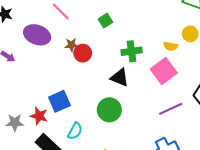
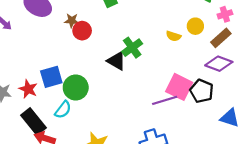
green cross: (132, 51) -> (132, 48), moved, turned -36
pink square: (164, 71) -> (179, 87), moved, turned -35
green circle: (109, 110) -> (76, 87), moved

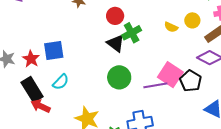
red circle: (82, 31) -> (115, 16), moved
green circle: (76, 87) -> (119, 77), moved

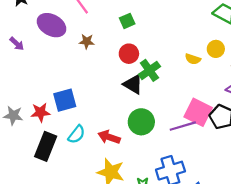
red star: (31, 59) -> (40, 112), turned -30
black rectangle: (32, 89) -> (46, 146), turned 60
red arrow: (41, 106) -> (109, 137), moved

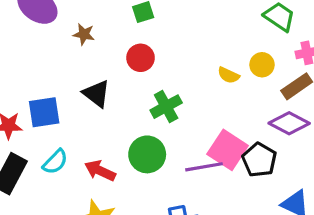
green cross: (149, 70) -> (166, 107), moved
black triangle: (133, 84) -> (96, 94), moved

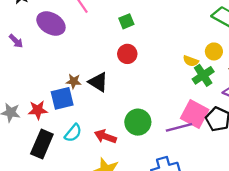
brown star: (84, 34) -> (74, 81), moved
green cross: (166, 107) -> (203, 75), moved

